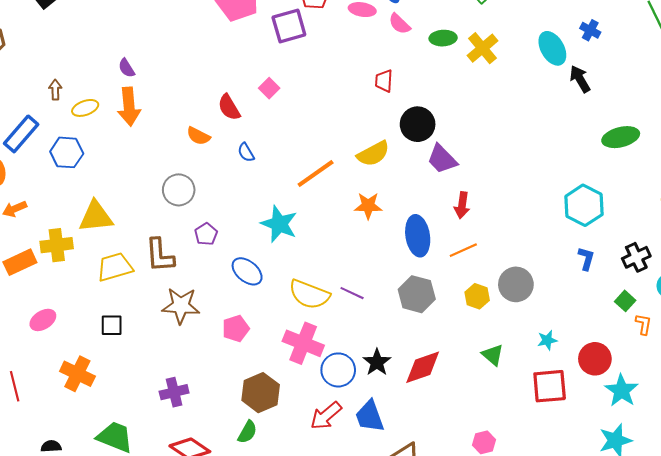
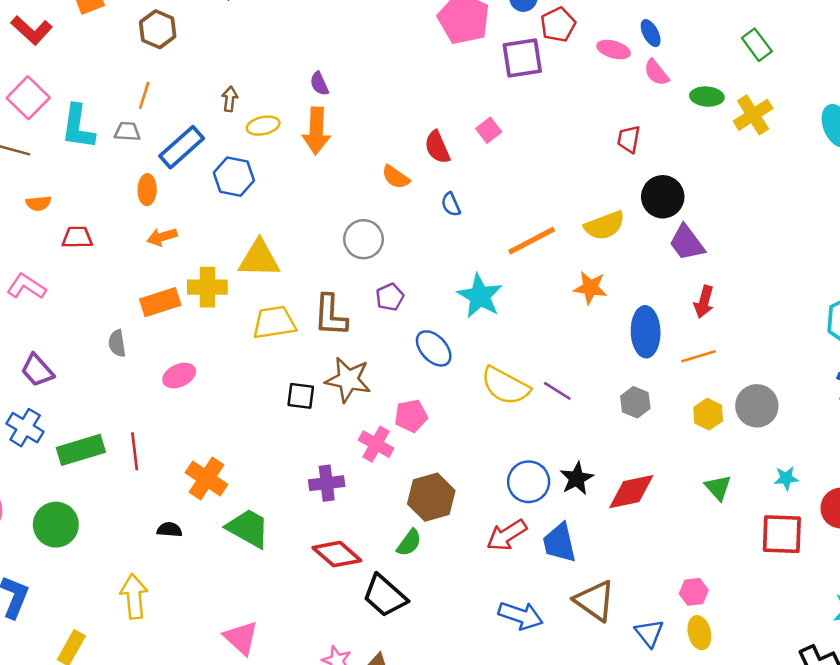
gray hexagon: (417, 294) -> (635, 402), size x0.7
black square: (112, 325) -> (301, 396), moved
pink cross: (303, 343) -> (376, 444), moved, size x0.7
orange cross: (77, 374) -> (207, 478), moved

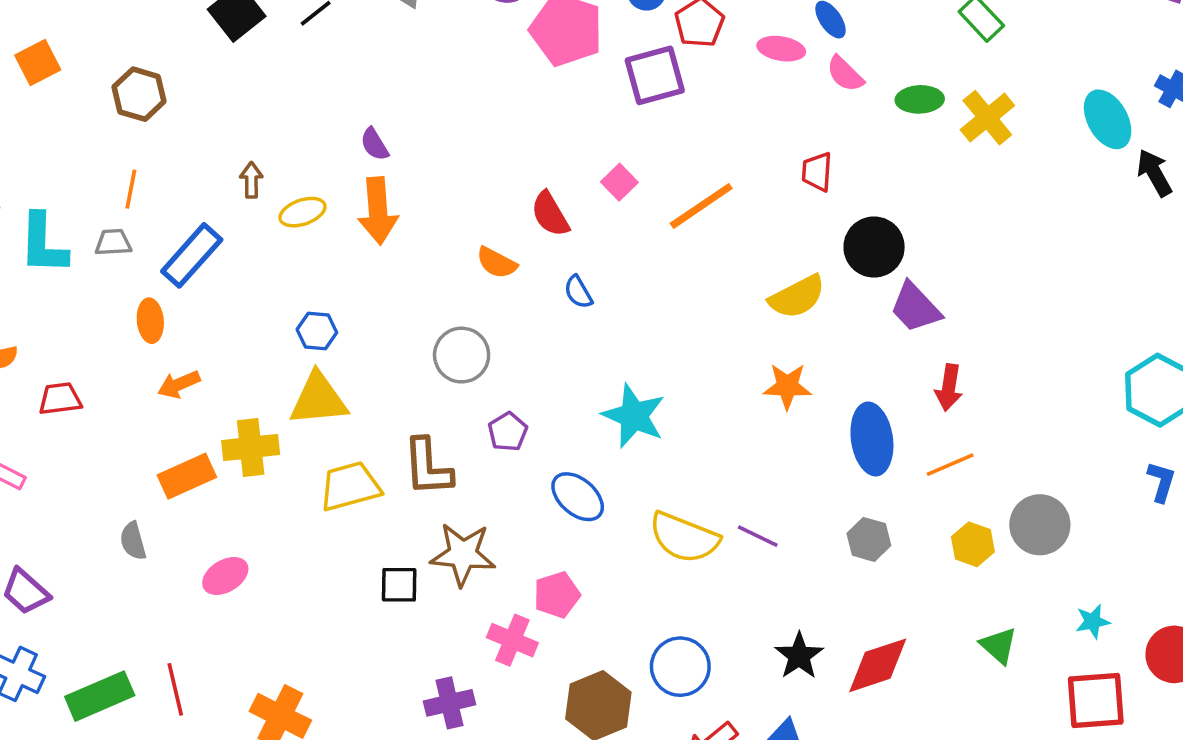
blue hexagon: (234, 177) -> (317, 331), moved, size x0.7
orange line: (532, 241) -> (701, 206), moved
blue circle: (529, 482) -> (680, 667), moved

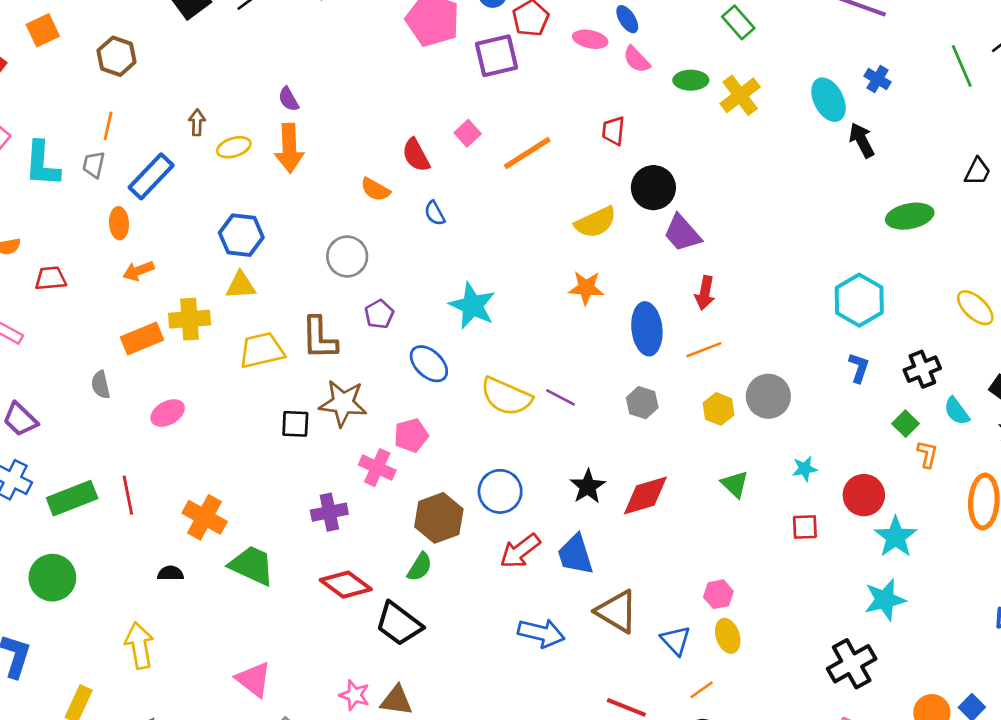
gray trapezoid: (113, 242) -> (94, 165), turned -76
blue hexagon: (317, 331) -> (241, 235), size x1.5
yellow triangle: (318, 399) -> (241, 285), size x0.7
red square: (1096, 701) -> (805, 527), size x0.6

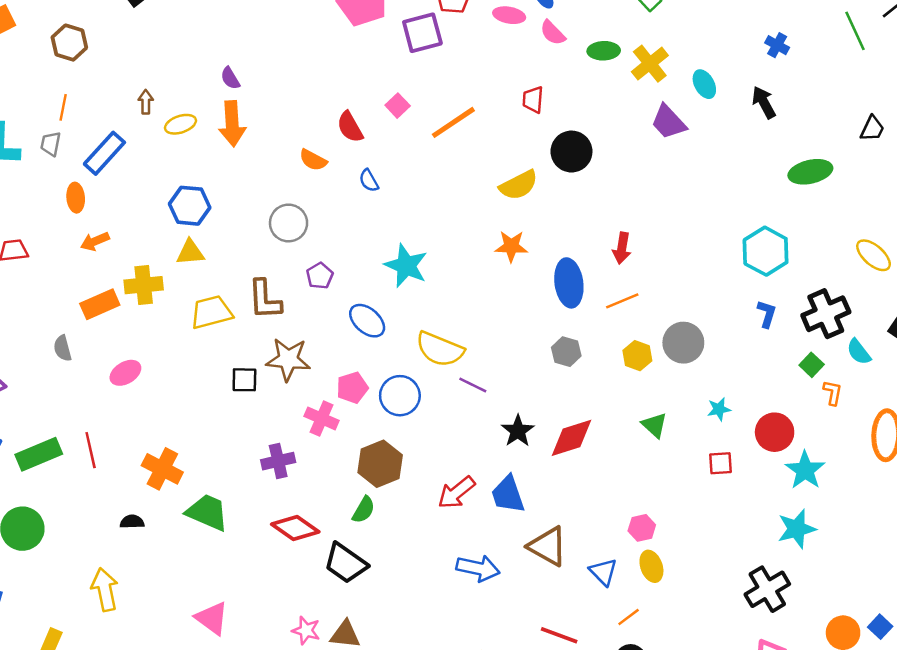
cyan ellipse: (829, 100) -> (704, 84), moved, size x0.7
purple trapezoid: (682, 233) -> (668, 122), moved
black cross: (922, 369) -> (826, 314), size x1.4
purple line: (560, 397) -> (473, 385), moved
blue circle: (500, 491) -> (400, 396), moved

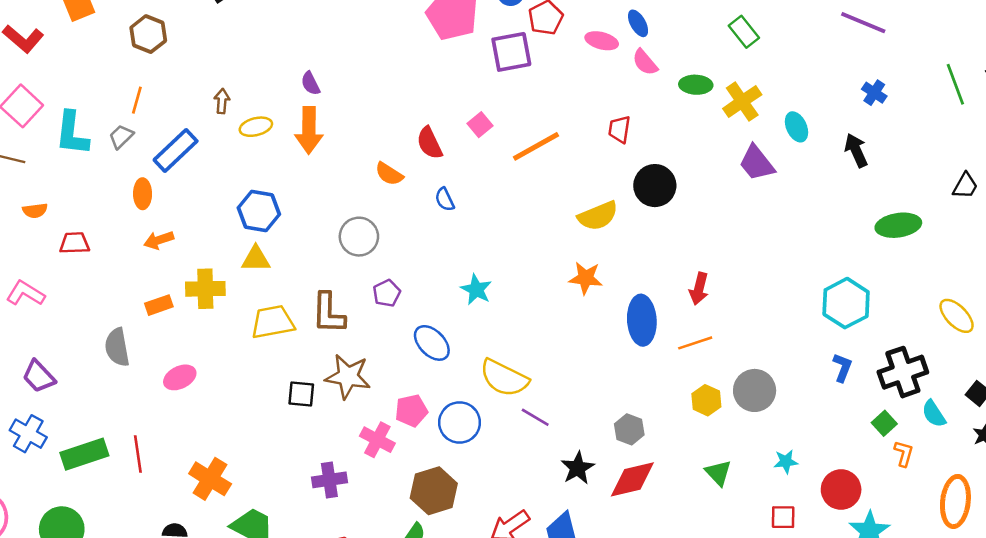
gray trapezoid: (51, 144) -> (121, 137), turned 30
cyan star: (406, 266) -> (476, 290), size x0.7
orange rectangle: (100, 304) -> (159, 305), size x0.7
gray semicircle: (62, 348) -> (117, 347), size x1.4
gray hexagon: (566, 352) -> (629, 429), moved

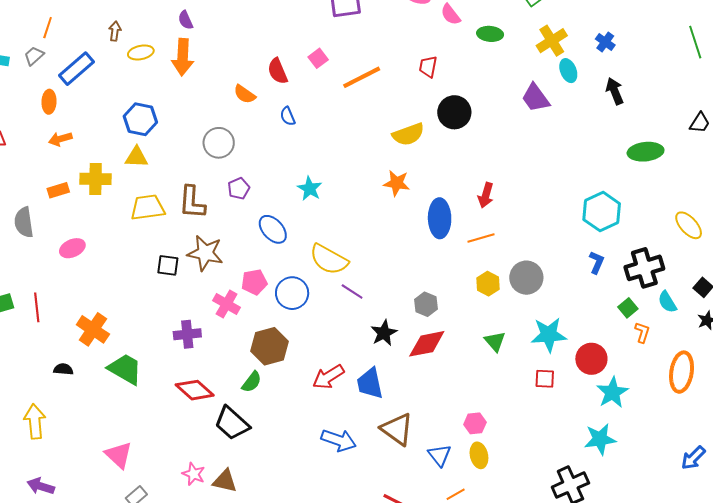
blue cross: (874, 93) -> (605, 42), moved
yellow cross: (742, 102) -> (552, 41), moved
cyan star: (786, 462) -> (549, 335), size x1.8

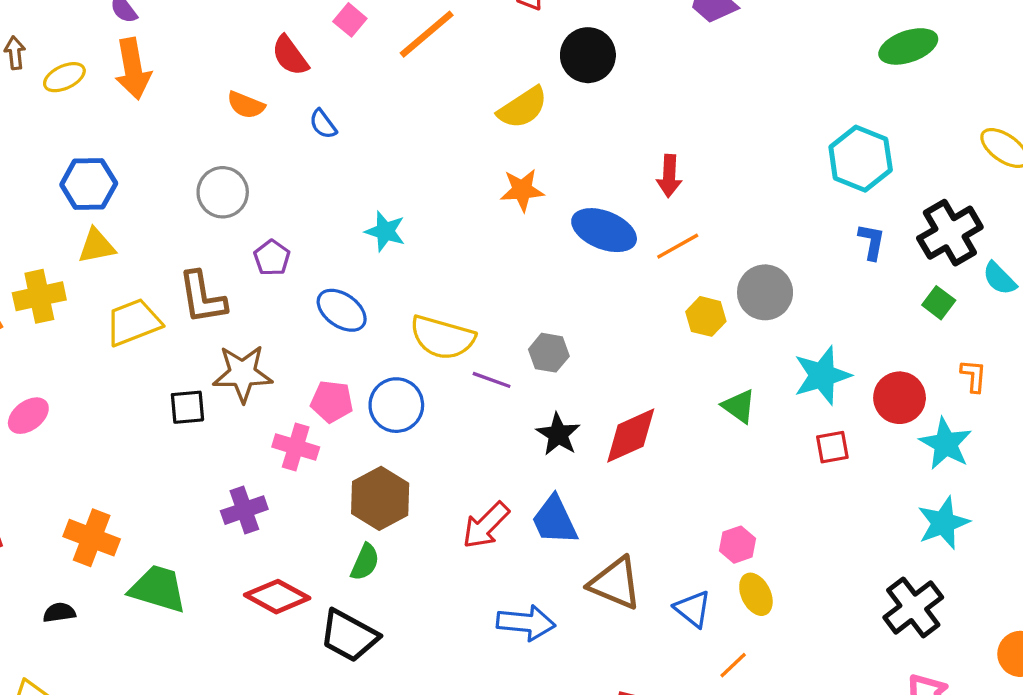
blue ellipse: (440, 218) -> (604, 230), turned -54
pink pentagon: (254, 282) -> (332, 402), turned 30
gray hexagon: (426, 304) -> (549, 353), moved
orange L-shape: (642, 332) -> (974, 376), moved

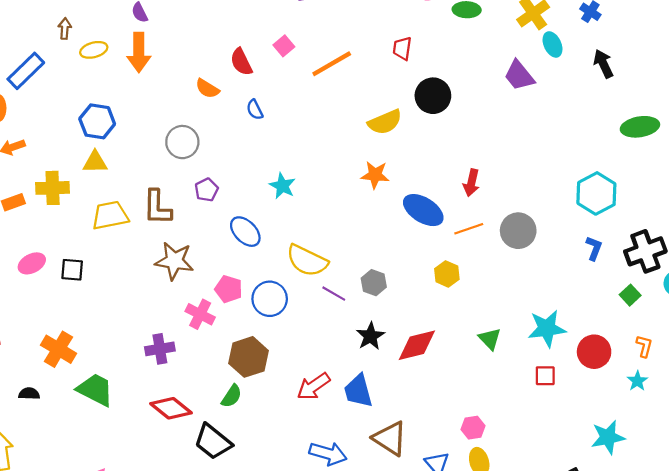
gray circle: (765, 292) -> (518, 231), moved
yellow hexagon: (706, 316) -> (447, 274), moved
black square: (187, 407) -> (72, 270), moved
cyan star: (946, 444) -> (637, 381), moved, size x0.6

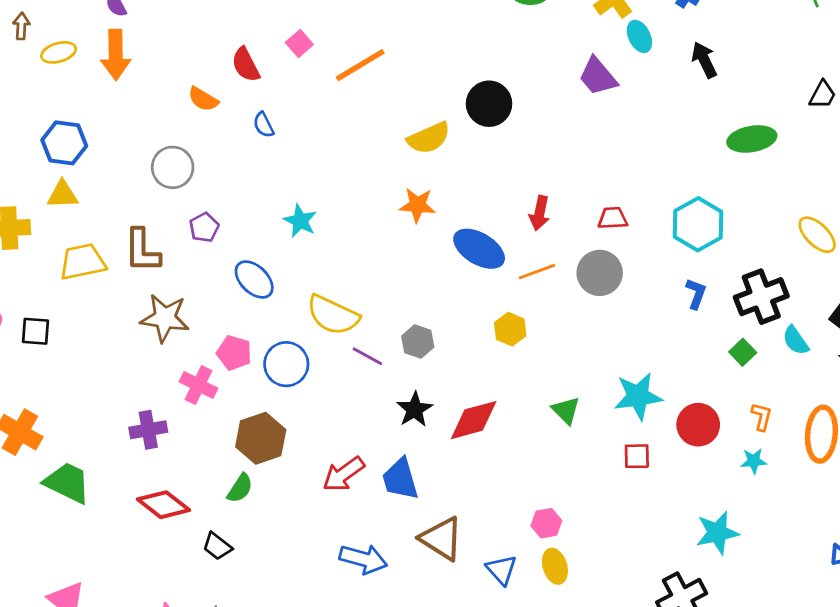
red trapezoid: (402, 48) -> (613, 218), moved, turned 80
cyan star: (637, 381) -> (754, 461), turned 30
black trapezoid: (213, 442) -> (217, 546), size x0.6

